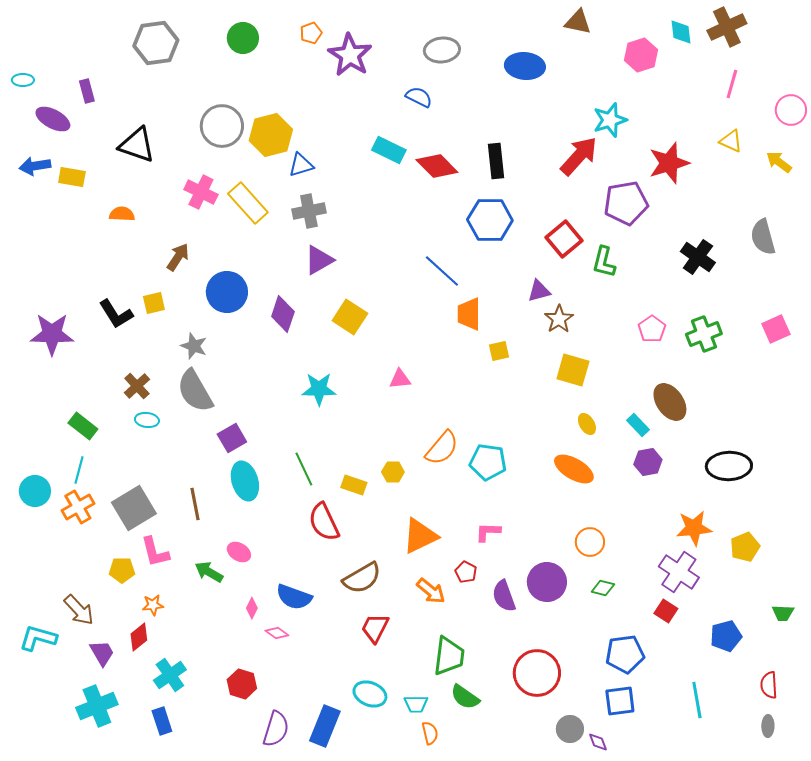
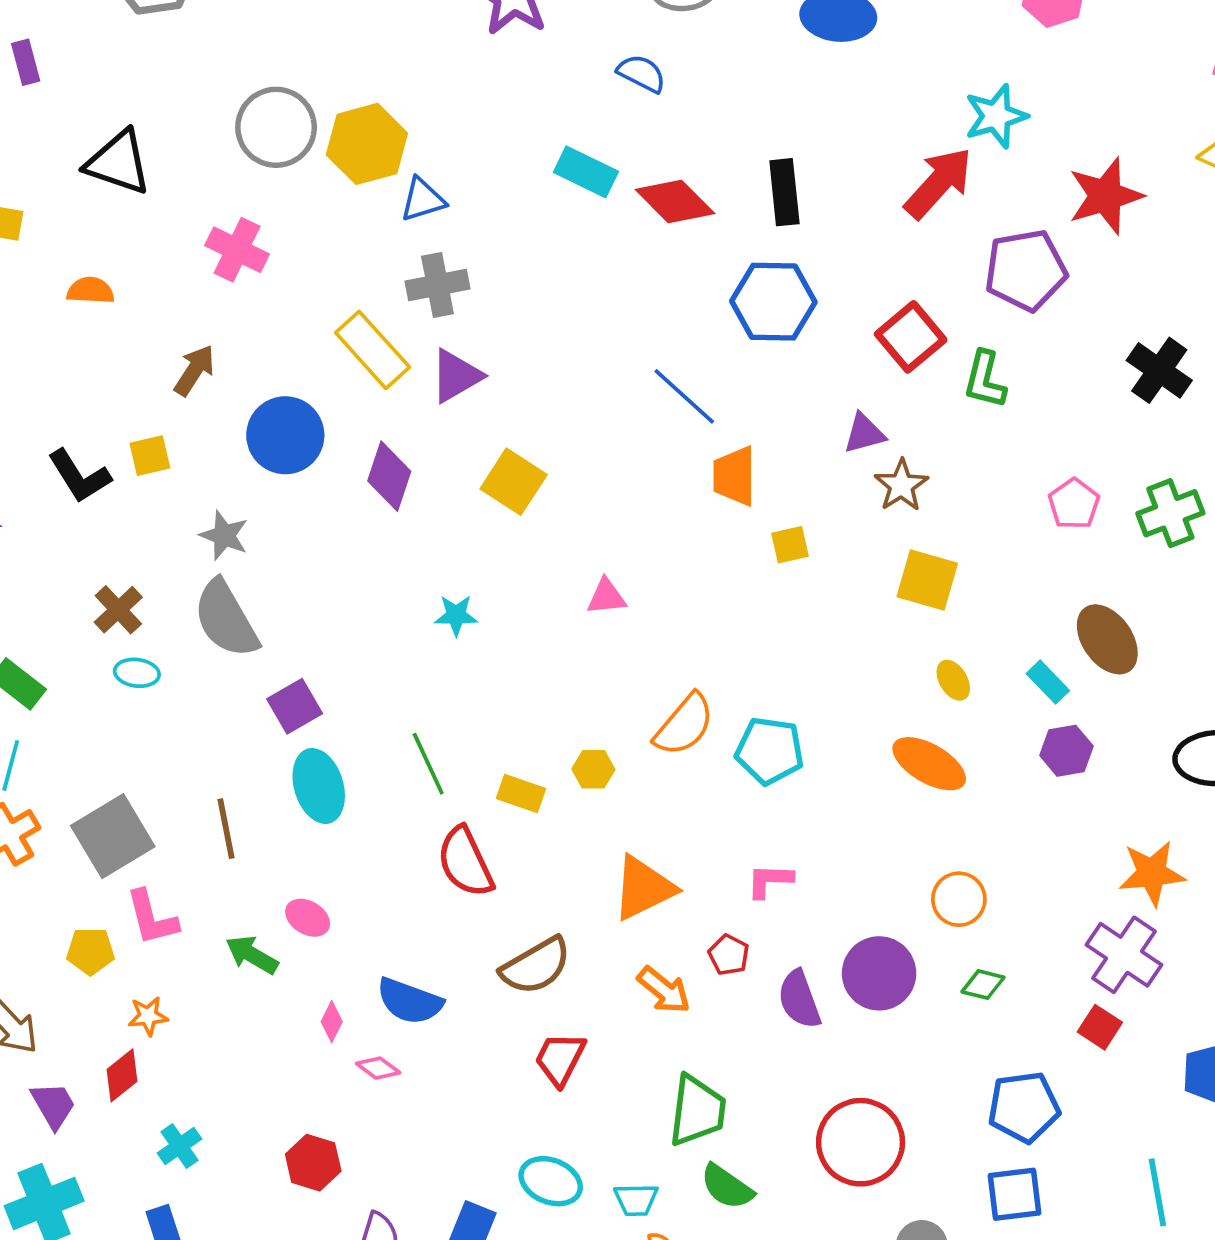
yellow rectangle: (248, 203) -> (373, 350), moved
cyan star: (319, 389) -> (456, 615), size x0.7
cyan cross: (170, 675) -> (180, 1146), size x0.7

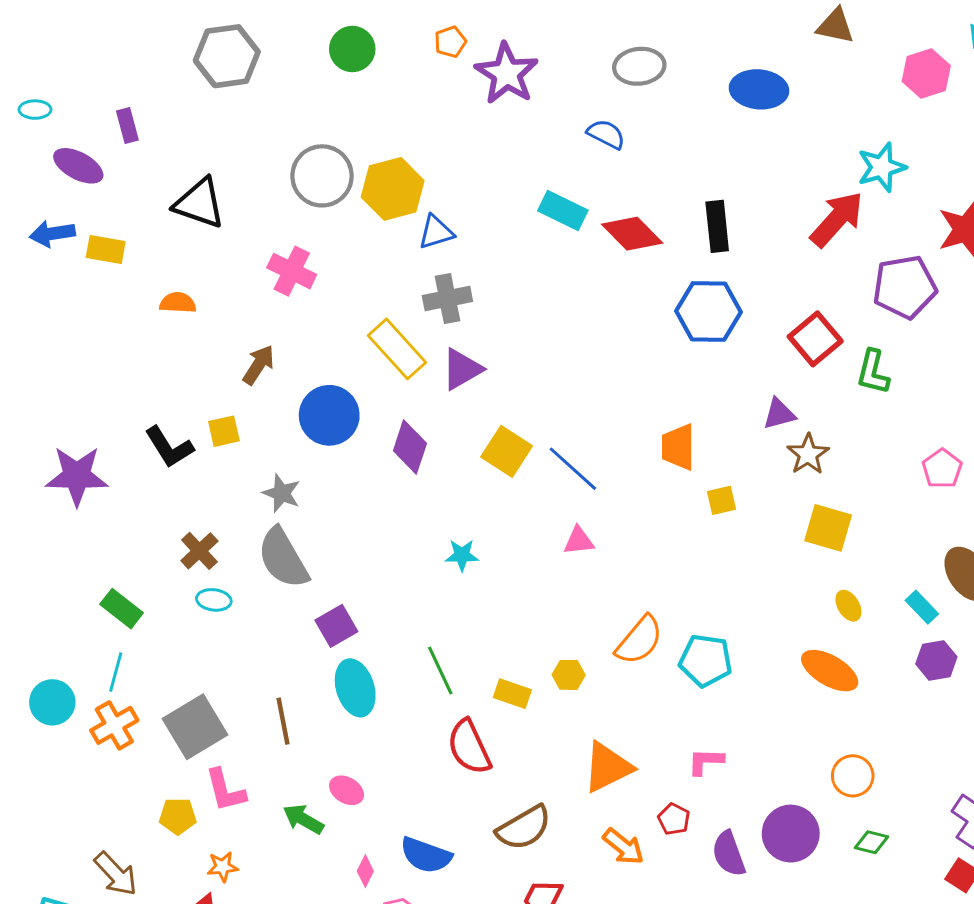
blue line: (684, 396) -> (573, 469), moved

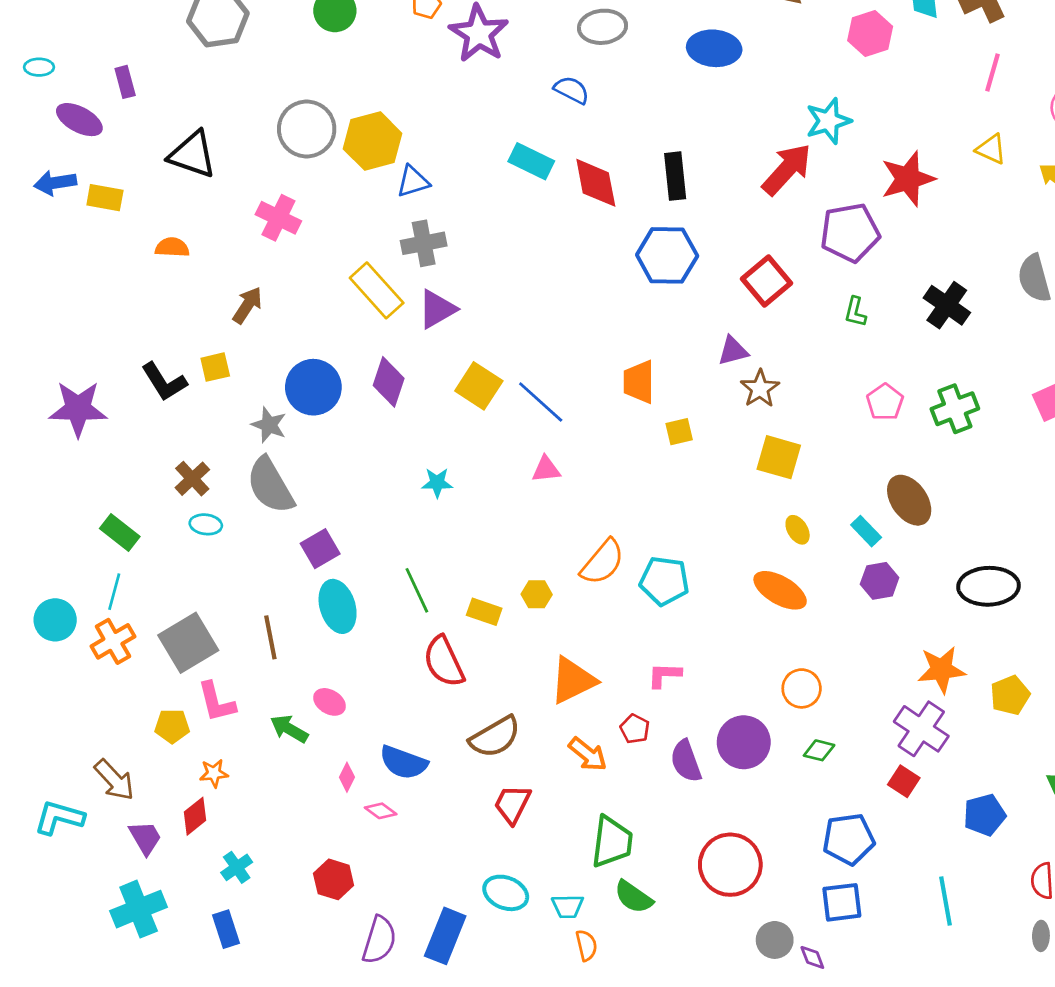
red diamond: (632, 234) -> (596, 183), turned 34
green L-shape: (873, 372) -> (855, 312), moved, size x0.7
blue circle: (329, 415) -> (313, 387), moved

